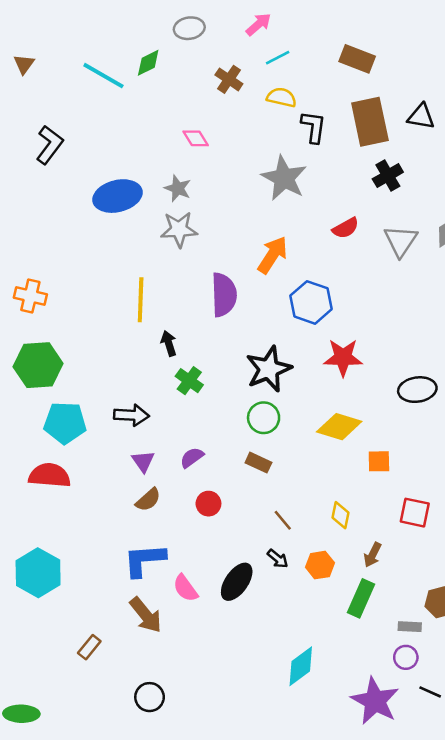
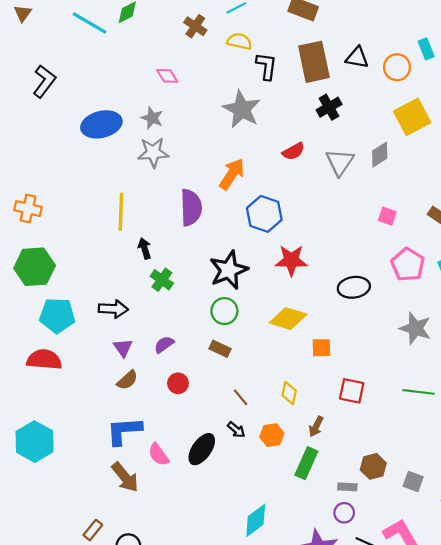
brown rectangle: (89, 647) -> (93, 530), moved

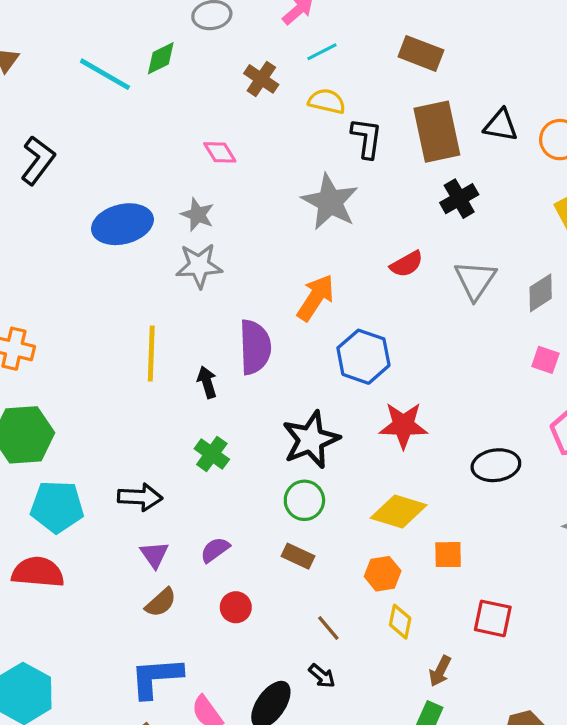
gray diamond: (380, 155) -> (541, 293), moved
black arrow: (145, 248) -> (207, 382), moved
orange hexagon: (272, 435) -> (383, 574), moved

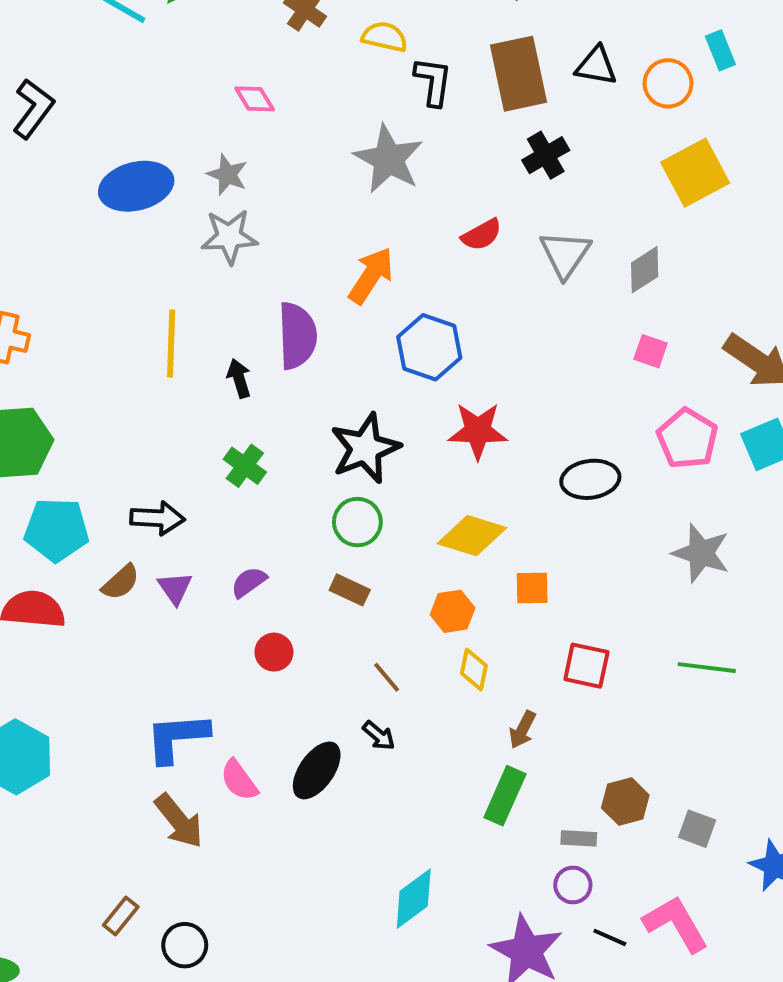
brown semicircle: (161, 602) -> (121, 582), moved

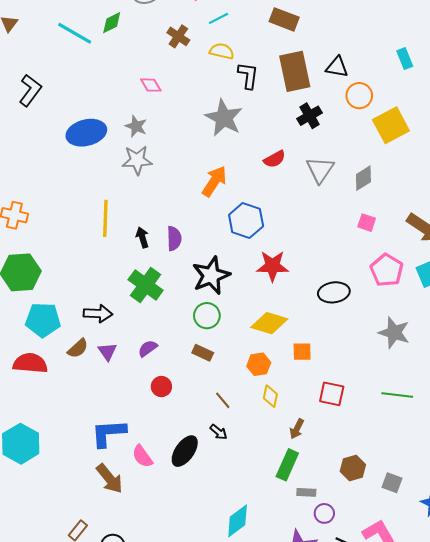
orange circle: (668, 83) -> (359, 96), moved
purple semicircle: (297, 336) -> (174, 238), moved, size x0.7
green cross: (245, 466) -> (146, 285), size x1.5
gray rectangle: (579, 838) -> (306, 492), moved

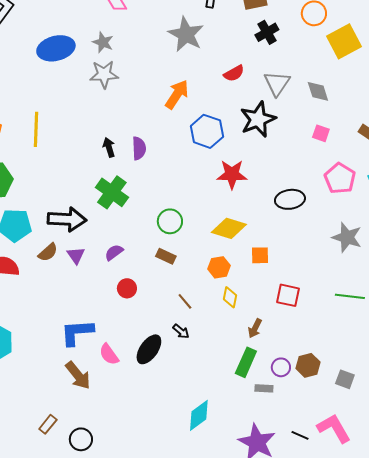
gray diamond: (363, 178) -> (318, 91), turned -75
yellow line: (105, 218) -> (36, 129), moved
black star: (211, 275) -> (258, 119), moved
black arrow: (98, 314) -> (67, 219), size x1.4
purple circle: (324, 513) -> (281, 367), moved

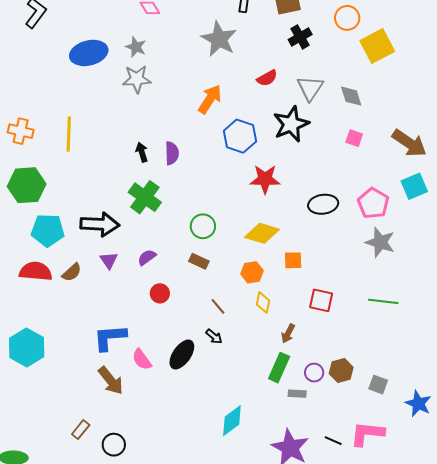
pink pentagon: (340, 178) -> (373, 203), moved
brown semicircle: (48, 252) -> (72, 272), moved
pink L-shape: (334, 428) -> (367, 434), turned -54

